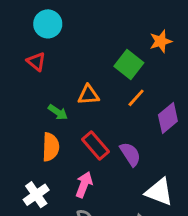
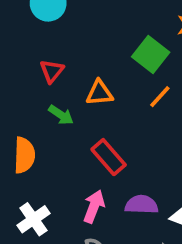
red triangle: (36, 62) -> (52, 71), moved, turned 30
orange semicircle: (51, 147) -> (24, 155), moved
purple semicircle: (130, 154) -> (142, 205), moved, turned -55

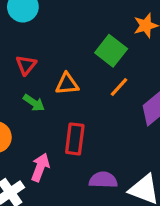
red rectangle: (109, 157) -> (75, 139), turned 48
pink arrow: (94, 206) -> (40, 167), moved

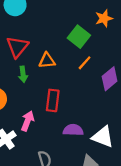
red triangle: (26, 65) -> (17, 47), size x1.5
green arrow: (34, 103) -> (23, 74), turned 49

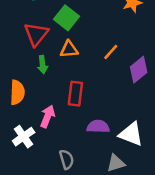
green square: (79, 37) -> (67, 18), moved

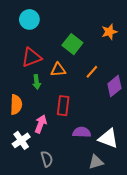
green square: (67, 18) -> (72, 44), moved
red triangle: (36, 34) -> (31, 57), turned 30
gray semicircle: (67, 159) -> (47, 159), moved

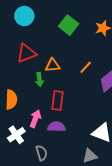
green square: (72, 44) -> (69, 25), moved
green arrow: (37, 82) -> (39, 79), moved
purple semicircle: (82, 132) -> (57, 127), moved

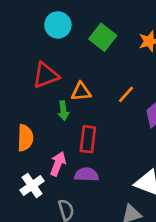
cyan circle: (24, 16) -> (58, 25), moved

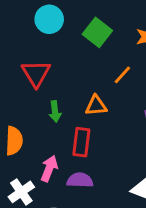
red triangle: (46, 75) -> (36, 73), turned -40
orange triangle: (81, 92) -> (96, 106), moved
orange line: (126, 94) -> (122, 75), moved

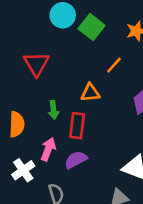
cyan circle: (49, 19) -> (63, 15), moved
green arrow: (55, 111) -> (53, 110), moved
purple semicircle: (80, 180) -> (76, 160), turned -30

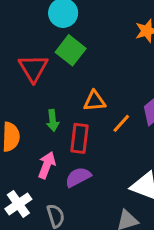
green square: (92, 27) -> (71, 50), moved
orange line: (114, 65) -> (121, 123), moved
white cross: (23, 170) -> (18, 204), moved

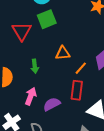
green square: (71, 50) -> (47, 19), turned 30
red rectangle: (80, 138) -> (77, 90), moved

